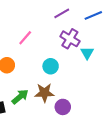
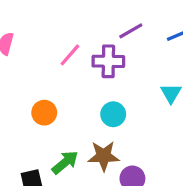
pink line: (25, 38) -> (70, 55), moved
purple cross: (70, 39) -> (108, 61), moved, turned -30

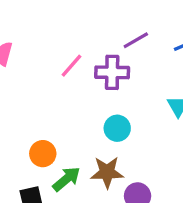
orange circle: (44, 113) -> (43, 154), moved

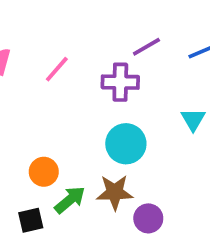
pink line: (72, 66) -> (57, 69), moved
cyan circle: (117, 128) -> (126, 144), size x1.4

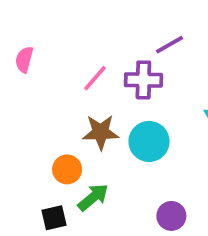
pink line: (57, 69) -> (95, 78), moved
brown star: (115, 192) -> (101, 132), moved

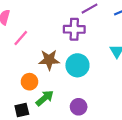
pink line: (95, 78) -> (21, 38), moved
purple circle: (171, 216) -> (79, 107), moved

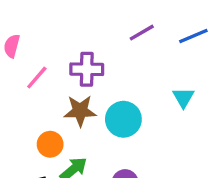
purple cross: (74, 29) -> (87, 69), moved

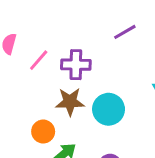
pink line: (37, 78) -> (39, 60), moved

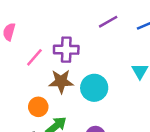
pink line: (39, 60) -> (34, 57), moved

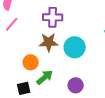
pink line: (34, 57) -> (12, 24), moved

